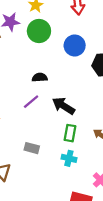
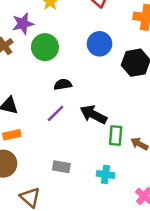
green circle: (39, 31) -> (45, 47), moved
green rectangle: (70, 133) -> (116, 135), moved

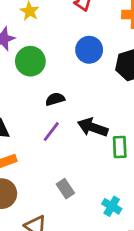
gray rectangle: (61, 167) -> (65, 189), turned 54
cyan cross: (106, 174) -> (112, 206), moved, turned 30

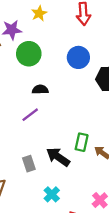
black arrow: (93, 127) -> (58, 157), moved
cyan cross: (112, 206) -> (52, 194), moved

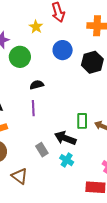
yellow star: (39, 13) -> (36, 27), moved
purple line: (30, 115) -> (33, 108), turned -42
cyan cross: (52, 194) -> (67, 160), moved

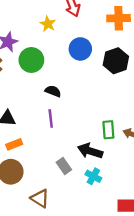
black semicircle: (37, 85) -> (53, 91), turned 40

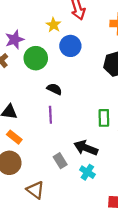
blue circle: (80, 49) -> (70, 46), moved
green rectangle: (108, 130) -> (104, 118), moved
orange rectangle: (14, 144) -> (14, 137), turned 56

